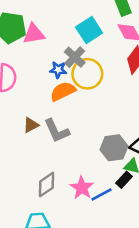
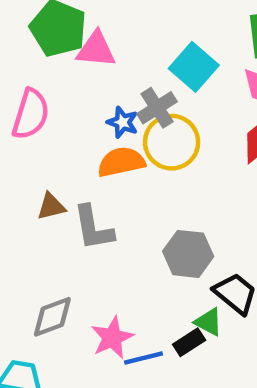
cyan square: (89, 30) -> (194, 67), turned -30
gray hexagon: (114, 148) -> (188, 254), moved

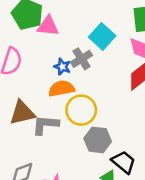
yellow circle: (172, 142) -> (81, 110), moved
brown triangle: (51, 206) -> (22, 113), size x1.6
gray L-shape: (93, 228) -> (45, 125), turned 104

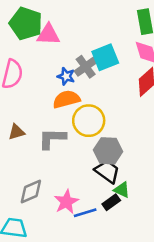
cyan square: (102, 36) -> (105, 57), moved, turned 30
brown triangle: (22, 113) -> (17, 132), moved, size x0.6
black trapezoid: (124, 162) -> (107, 171), moved

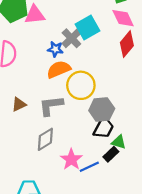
black trapezoid: (107, 171) -> (104, 128), turned 90
gray diamond: (31, 191) -> (45, 139), moved

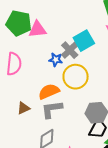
orange semicircle: (59, 69) -> (49, 91), moved
yellow circle: (81, 85) -> (76, 77), moved

